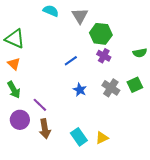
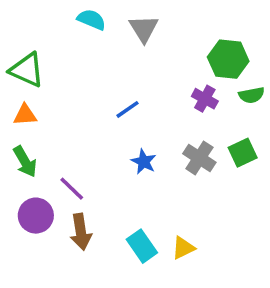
green hexagon: (101, 34) -> (228, 59), moved
purple cross: (104, 56) -> (205, 99), moved
orange triangle: (14, 64) -> (25, 115), turned -48

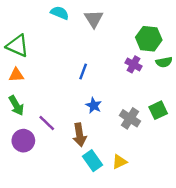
blue line: (128, 109) -> (83, 71), turned -35
green square: (243, 153) -> (158, 110), moved
gray cross: (199, 158) -> (130, 118), moved
brown arrow: (81, 232) -> (80, 135), moved

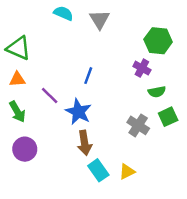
green semicircle: (164, 62) -> (157, 92), moved
blue star: (94, 105) -> (78, 112), moved, size x1.5
purple line: (47, 123) -> (50, 95), moved

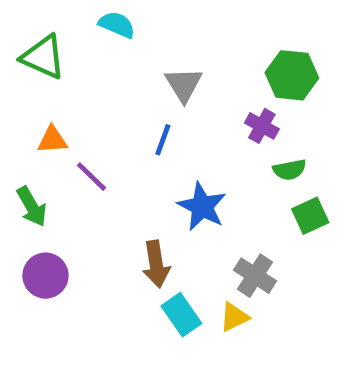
gray triangle: (100, 19) -> (184, 85), moved
green triangle: (19, 48) -> (43, 57), moved
orange triangle: (17, 79) -> (52, 140), moved
blue star: (78, 112) -> (202, 207), moved
gray cross: (138, 125) -> (255, 276), moved

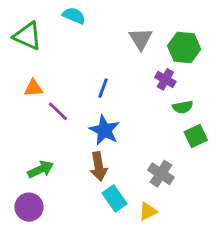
gray triangle: (184, 85) -> (141, 39), moved
green arrow: (32, 207) -> (41, 169), moved, turned -85
blue star: (202, 207) -> (104, 130), moved
purple circle: (45, 276) -> (29, 207), moved
yellow triangle: (234, 317) -> (148, 211), moved

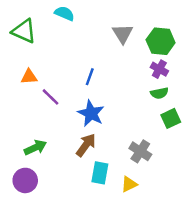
purple cross: (165, 79) -> (159, 69), moved
brown arrow: (99, 166) -> (86, 145), turned -135
cyan rectangle: (115, 198) -> (100, 173), turned 45

